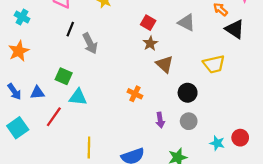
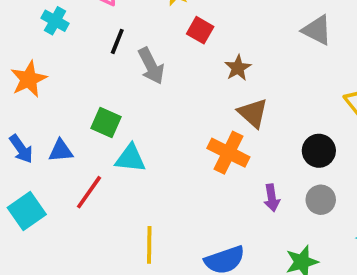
cyan cross: (22, 17) -> (55, 21), moved
red square: (148, 23) -> (200, 30), moved
brown star: (150, 43) -> (238, 68), moved
brown triangle: (165, 64) -> (253, 113), moved
orange cross: (135, 94) -> (228, 153), size x1.5

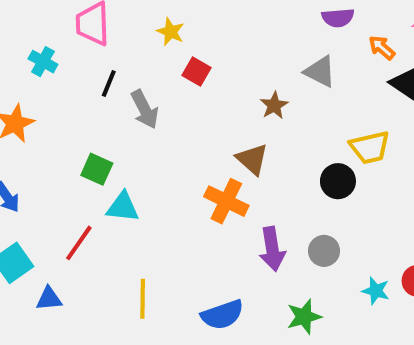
brown star: (238, 68) -> (274, 105), moved
blue triangle: (61, 151) -> (49, 299), moved
black circle: (319, 151) -> (338, 181), moved
purple arrow: (272, 198) -> (272, 249), size x1.5

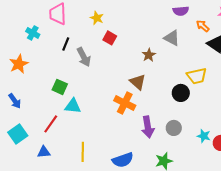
cyan star: (376, 291) -> (204, 136), moved
blue triangle: (49, 299) -> (44, 152), moved

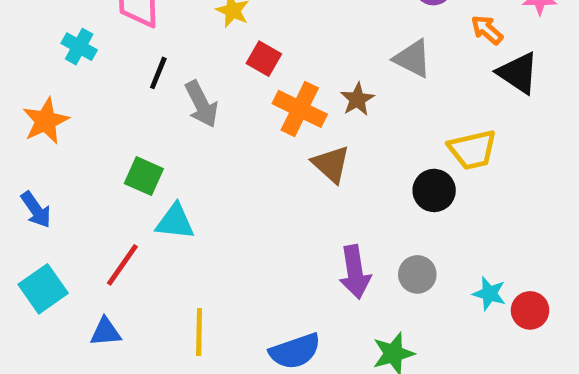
orange cross: (125, 103) -> (300, 109), moved

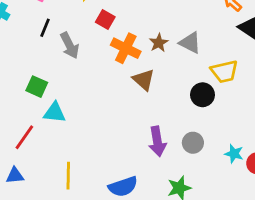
gray triangle: (413, 59) -> (190, 43), moved

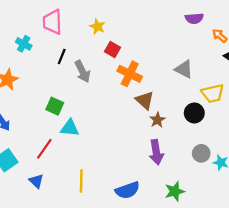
brown star: (159, 43) -> (157, 120), moved
gray circle: (193, 143) -> (201, 153), moved
blue triangle: (15, 176) -> (36, 181), turned 49

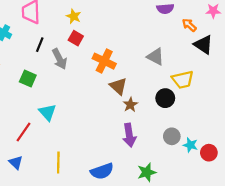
red square: (112, 50) -> (76, 38), moved
green square: (55, 106) -> (28, 78), moved
cyan triangle: (70, 128) -> (47, 112), turned 42

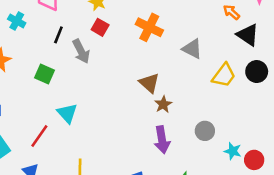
orange cross: (104, 61) -> (149, 27), moved
yellow trapezoid: (183, 80) -> (224, 75), turned -40
black circle: (165, 98) -> (257, 72), moved
gray circle: (172, 136) -> (205, 131), moved

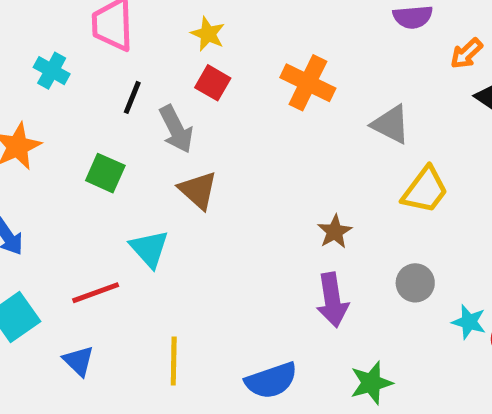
orange arrow: (231, 12) -> (466, 54), turned -84
yellow trapezoid: (224, 75) -> (425, 190), moved
brown triangle: (149, 83) -> (198, 190), moved
red line: (39, 136) -> (96, 293), turned 35

